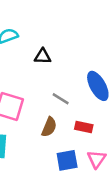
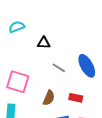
gray line: (61, 99) -> (59, 68), moved

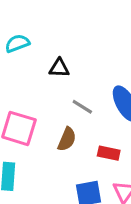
brown semicircle: (49, 98) -> (67, 139), moved

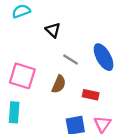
black triangle: (59, 68) -> (53, 30), turned 42

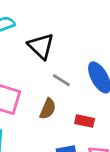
black triangle: (53, 30) -> (41, 46), size x1.5

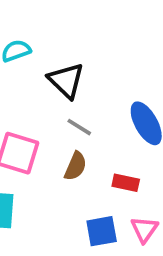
gray line: (61, 80) -> (79, 127), moved

